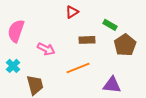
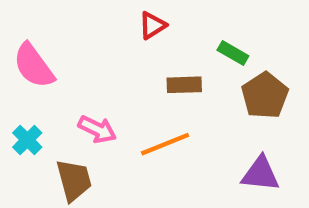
pink semicircle: (16, 31) -> (34, 66), turned -55
pink arrow: (46, 49) -> (97, 129), moved
purple triangle: (112, 85) -> (261, 174), moved

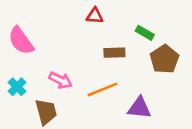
red triangle: (152, 25) -> (95, 16), turned 36
purple triangle: (261, 174) -> (139, 108), moved

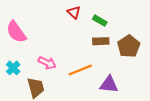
red triangle: (95, 16) -> (74, 12), turned 40
green rectangle: (145, 33) -> (100, 21), moved
brown rectangle: (114, 53) -> (101, 41), moved

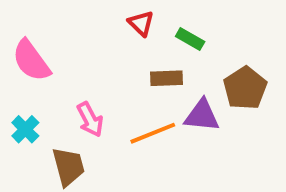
brown rectangle: (101, 41) -> (167, 78), moved
pink arrow: (47, 63) -> (90, 119), turned 36
purple triangle: (109, 84) -> (202, 116), moved

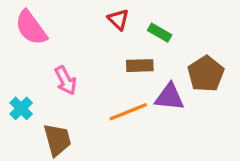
pink semicircle: (31, 61) -> (31, 28), moved
pink arrow: (90, 119) -> (66, 80), moved

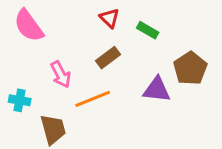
brown rectangle: (140, 66) -> (108, 58), moved, turned -35
cyan cross: (21, 108) -> (20, 100), turned -35
orange line: (128, 112) -> (93, 99), moved

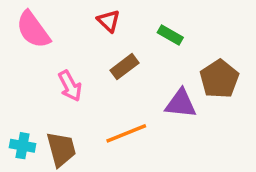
red triangle: (109, 18) -> (109, 21), moved
orange line: (93, 99) -> (126, 133), moved
cyan cross: (20, 100) -> (23, 146), moved

